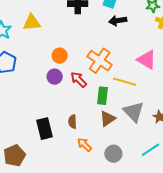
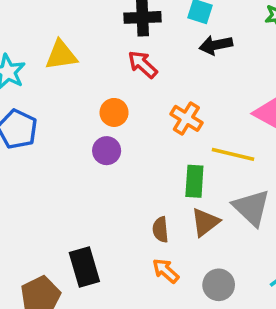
orange cross: (100, 61) -> (186, 118), size x0.7
red arrow: (79, 80) -> (143, 64), moved
brown semicircle: (72, 122) -> (160, 230), moved
black rectangle: (44, 129) -> (84, 267), moved

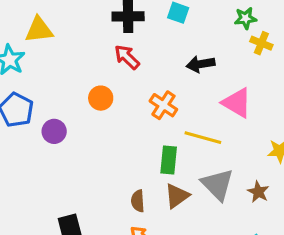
black arrow: (216, 45) -> (201, 64), moved
yellow triangle: (61, 55) -> (39, 30), moved
purple circle: (107, 151) -> (54, 131), moved

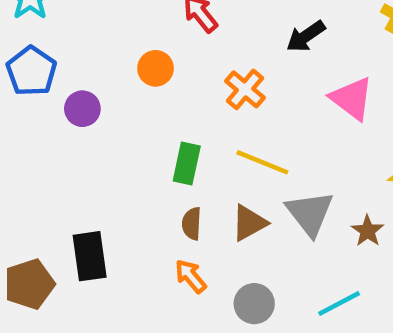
black arrow: (201, 64) -> (306, 36), turned -32
yellow line: (203, 138) -> (262, 162), moved
green rectangle: (169, 160) -> (187, 163), moved

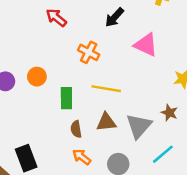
orange circle: (156, 68) -> (37, 77), moved
gray triangle: (310, 213) -> (139, 126), moved, turned 32
brown triangle: (249, 223) -> (106, 122), turned 35

